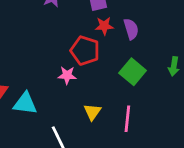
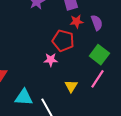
cyan triangle: (25, 103) -> (24, 97), moved
pink line: (127, 119) -> (98, 79), moved, turned 30

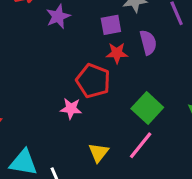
purple semicircle: (97, 23) -> (148, 42), moved

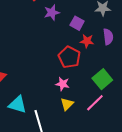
purple square: (111, 25) -> (77, 23), moved, turned 32
pink star: (71, 109) -> (63, 84), moved

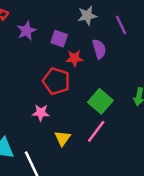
pink star: (63, 84) -> (41, 113), moved

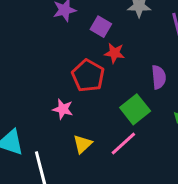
purple semicircle: (99, 49) -> (159, 77), moved

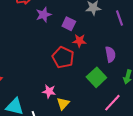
pink star: (63, 109) -> (49, 91), moved
pink line: (123, 143) -> (112, 103), moved

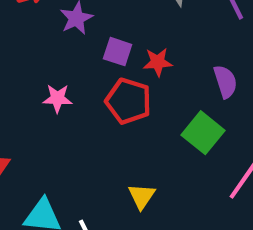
purple square: (69, 24) -> (118, 52), moved
pink star: (49, 91) -> (57, 98), moved

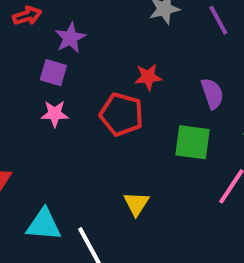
purple square: (118, 52) -> (53, 73), moved
green square: (203, 133) -> (193, 142), turned -30

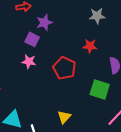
red star: (148, 77) -> (90, 46), moved

